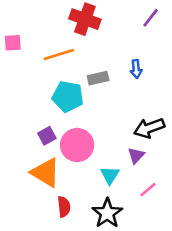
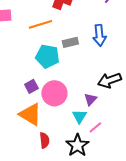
blue arrow: (136, 69) -> (99, 35), size x1.5
purple triangle: (136, 156) -> (90, 99), moved
pink line: (148, 190) -> (95, 127), moved

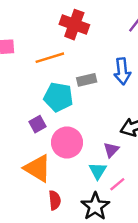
purple square: (31, 86) -> (38, 124), moved

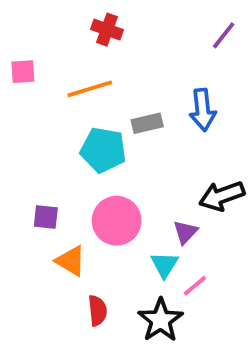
red cross: (74, 25) -> (107, 30), moved, size x0.7
purple square: (38, 124) -> (46, 217), moved, turned 35
orange triangle: (38, 168) -> (71, 261), size x0.7

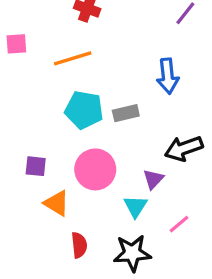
gray rectangle: (147, 123) -> (126, 113), moved
pink line: (195, 286) -> (179, 224), moved
black star: (161, 320) -> (132, 253), turned 30

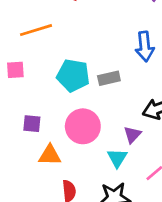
pink square: (16, 44) -> (15, 70), moved
orange line: (73, 58) -> (36, 30), moved
orange triangle: (57, 203) -> (50, 155), turned -30

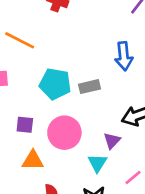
orange line: (36, 30) -> (20, 40), turned 44
purple square: (32, 124) -> (25, 125), moved

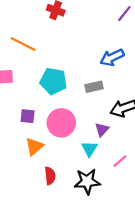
blue arrow: (124, 56) -> (112, 58), turned 70
gray rectangle: (89, 87) -> (94, 87), moved
orange triangle: (33, 160) -> (34, 146), turned -42

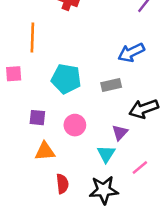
orange line: (23, 44) -> (32, 38), turned 65
pink circle: (61, 123) -> (75, 125), size x0.7
orange triangle: (34, 146) -> (45, 151), turned 36

